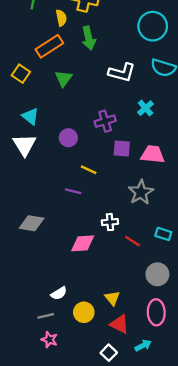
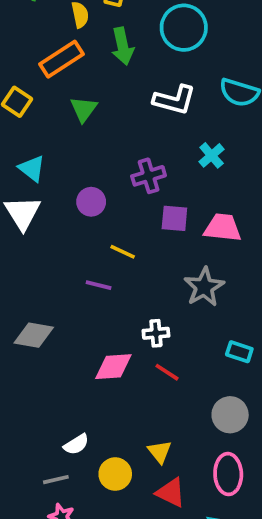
cyan circle: (153, 26) -> (184, 28), moved
red line: (132, 241) -> (167, 372), moved

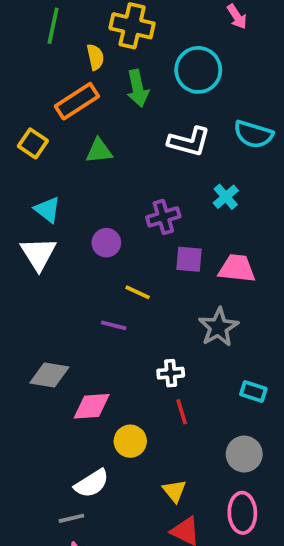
green triangle: (84, 109) -> (99, 151), turned 48
pink diamond: (113, 367) -> (92, 406), moved
red line: (167, 372) -> (182, 412), turned 40
white semicircle: (76, 444) -> (92, 483), size x1.4
yellow circle: (115, 474) -> (130, 441), moved

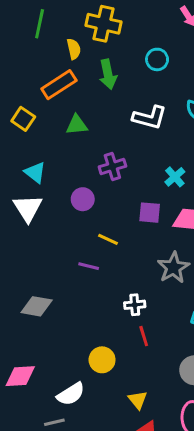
cyan circle: (198, 70) -> (157, 59), size x0.6
cyan cross: (226, 197) -> (175, 177), moved
purple cross: (163, 217) -> (112, 167), moved
pink diamond: (92, 406) -> (20, 376), moved

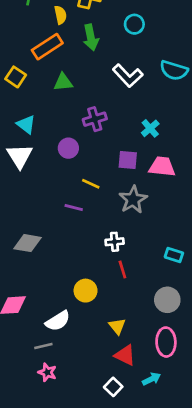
white L-shape: (150, 117) -> (128, 76), turned 32
gray star: (173, 268) -> (133, 200), moved

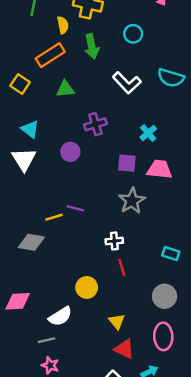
yellow line: (91, 184) -> (54, 217), moved, turned -42

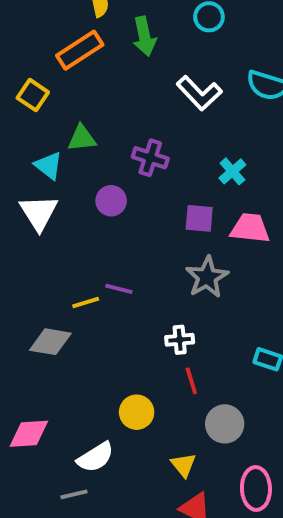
green triangle: (65, 89) -> (82, 138), moved
purple cross: (95, 124) -> (150, 158), turned 35
gray circle: (165, 296) -> (225, 424), moved

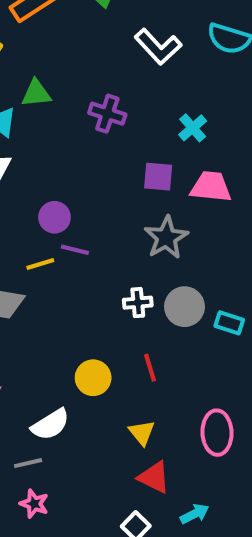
purple circle: (111, 201) -> (54, 217), moved
red line: (191, 381) -> (150, 368), moved
gray circle: (225, 424) -> (185, 307), moved
pink ellipse: (256, 489) -> (217, 433), moved

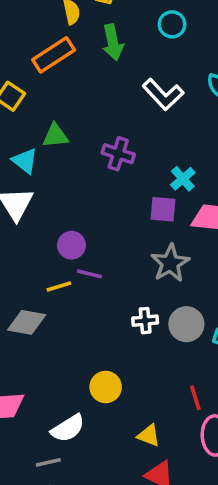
cyan cross: (193, 128) -> (183, 179), moved
red line: (150, 368) -> (195, 398), moved
yellow triangle: (142, 433) -> (149, 435), turned -30

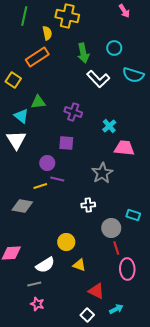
cyan circle: (172, 24) -> (114, 48), moved
green arrow: (113, 42) -> (83, 53), moved
purple square: (163, 209) -> (66, 143), moved
gray circle: (186, 324) -> (111, 228), moved
yellow triangle: (149, 435) -> (79, 265), moved

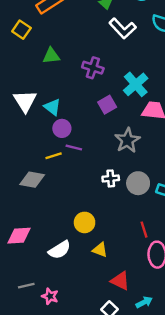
cyan triangle: (21, 116) -> (52, 107), moved
cyan cross: (109, 126) -> (136, 84), size x1.5
purple square: (66, 143) -> (107, 105), moved, turned -35
gray circle: (111, 228) -> (138, 183), moved
gray line: (34, 284) -> (26, 286), moved

